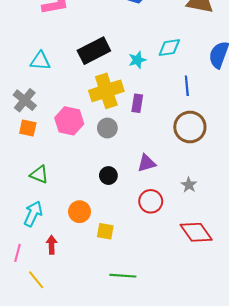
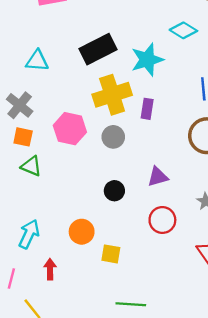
cyan diamond: (169, 48) -> (183, 30), moved, turned 40
cyan star: (137, 60) -> (147, 60), size x1.6
green triangle: (39, 174) -> (31, 166), moved

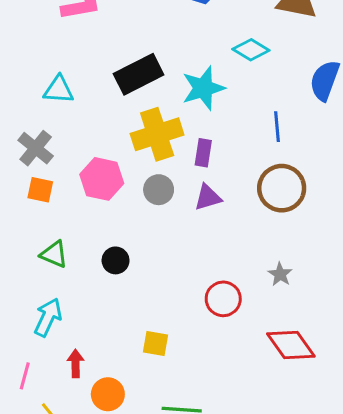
green triangle: (31, 166) -> (54, 254), moved
purple triangle: (158, 177) -> (208, 197), moved
black circle: (114, 191) -> (116, 260), moved
orange circle: (82, 232) -> (108, 394), moved

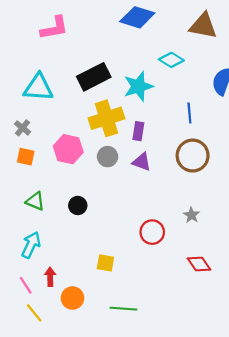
cyan triangle: (59, 90) -> (38, 87), size x1.4
gray cross: (36, 148) -> (22, 128), size x0.7
purple triangle: (208, 197) -> (142, 162), turned 36
red diamond: (291, 345) -> (199, 264), size x0.7
pink line: (25, 376) -> (26, 285), moved, turned -48

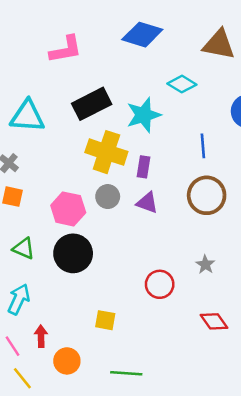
pink L-shape: (54, 28) -> (66, 49), moved
yellow cross: (106, 118) -> (106, 152), turned 36
pink hexagon: (68, 149) -> (68, 209), moved
black circle: (78, 205) -> (73, 253), size x1.8

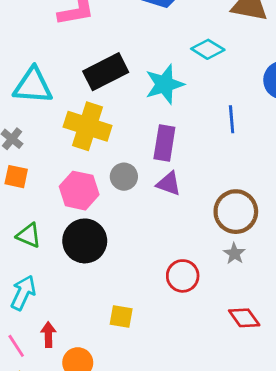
yellow cross: (106, 152) -> (88, 126), moved
purple rectangle: (144, 167) -> (164, 143), size x1.4
brown circle: (207, 195) -> (236, 212), moved

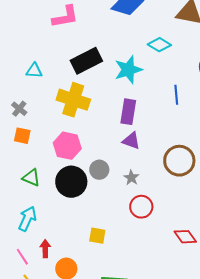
cyan triangle: (33, 86) -> (34, 71), size x0.6
gray circle: (124, 177) -> (99, 170), moved
gray star: (234, 254) -> (131, 178), moved

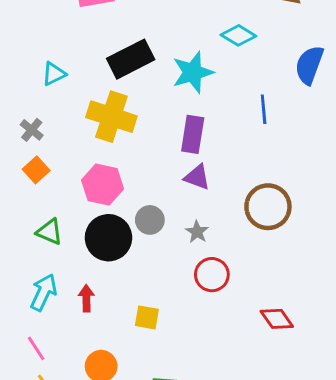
cyan triangle: (34, 71) -> (54, 74), turned -30
orange square: (22, 136) -> (36, 170), turned 36
red arrow: (45, 249) -> (86, 298), moved

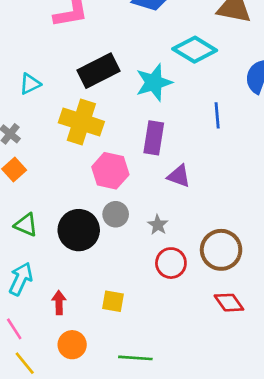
cyan diamond: (238, 35) -> (195, 50), size x1.4
purple triangle: (197, 177) -> (179, 176), moved
pink hexagon: (103, 185) -> (110, 171), moved
brown circle: (268, 207) -> (221, 250), moved
red arrow: (86, 298) -> (59, 303), moved

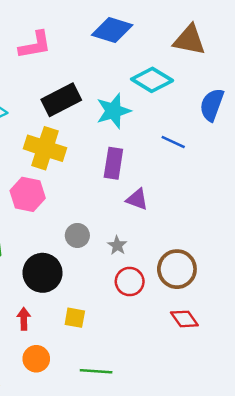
blue line: (217, 115) -> (173, 142), turned -60
pink hexagon: (110, 171) -> (28, 194), moved
black circle: (79, 230) -> (42, 273), moved

